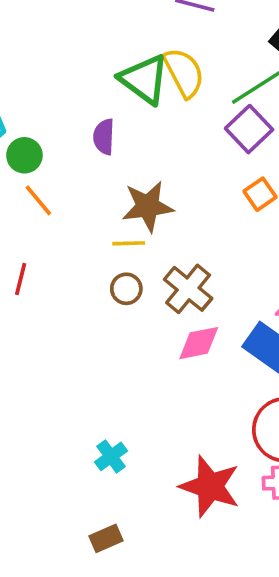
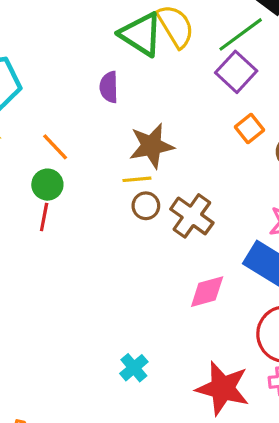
green circle: (24, 155) -> (47, 185), moved
brown circle: (126, 289) -> (146, 206), moved
pink diamond: (199, 343) -> (207, 292), moved

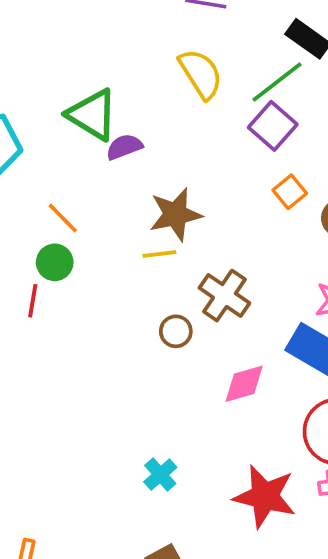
green triangle: (141, 34) -> (92, 115), moved
purple semicircle: (109, 87) -> (124, 147), turned 72
brown circle: (146, 206) -> (176, 331), moved
red line: (44, 217) -> (33, 301), moved

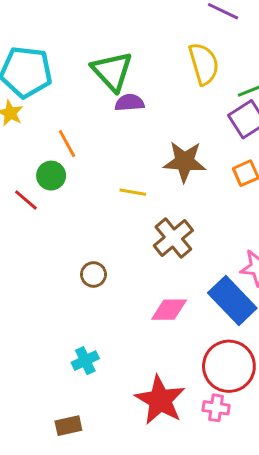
brown star: (175, 214) -> (185, 161), moved
red line: (33, 301) -> (26, 200), turned -75
brown circle: (176, 331) -> (93, 274), moved

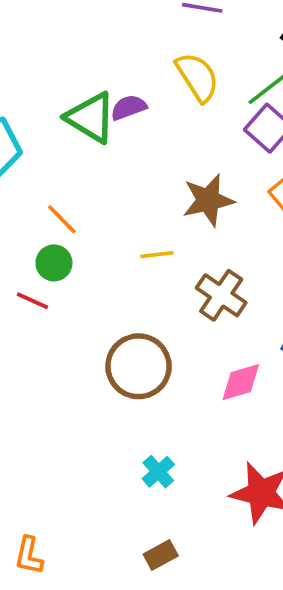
purple semicircle: (129, 103) -> (129, 107), moved
brown circle: (93, 274) -> (139, 366), size x2.0

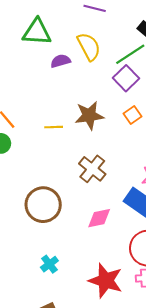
purple semicircle: (129, 107) -> (61, 61), moved
green triangle: (91, 117) -> (37, 32), moved, turned -32
yellow line: (157, 255) -> (54, 127), moved

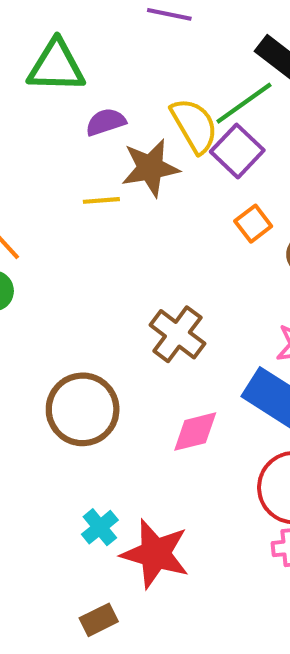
yellow semicircle: (89, 47) -> (194, 125), moved
brown star: (89, 115) -> (150, 168), moved
yellow line: (54, 127) -> (101, 200), moved
red star: (106, 281) -> (155, 554), moved

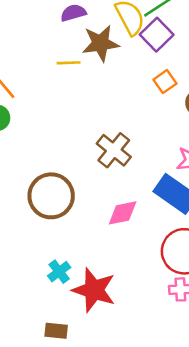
brown rectangle: (99, 620) -> (56, 331), turned 30

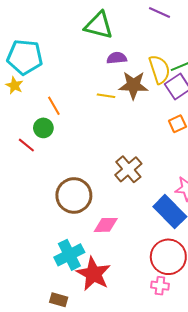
pink diamond: (123, 213) -> (106, 225), moved
cyan cross: (59, 272) -> (69, 255), size x1.6

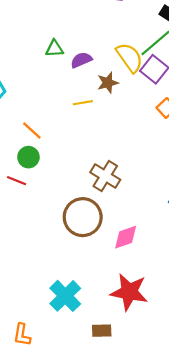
green triangle: (99, 25) -> (54, 49), moved, size x0.6
brown star: (133, 85) -> (108, 83), size x0.7
brown cross: (128, 169) -> (105, 176), moved
cyan cross: (69, 255) -> (65, 296), moved

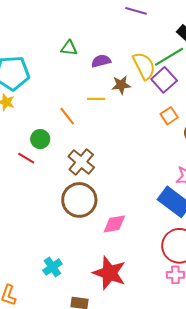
green triangle: (54, 49) -> (69, 48), moved
orange line: (32, 130) -> (67, 116), moved
brown cross: (105, 176) -> (81, 162), moved
cyan cross: (65, 296) -> (52, 267), size x0.7

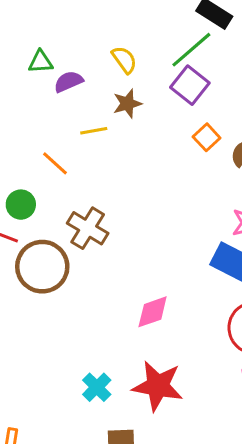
purple semicircle: (101, 61) -> (68, 82), moved
yellow semicircle: (144, 66) -> (124, 60), moved, size x0.7
brown circle: (79, 200) -> (42, 267), moved
cyan cross: (52, 267) -> (97, 387), moved

